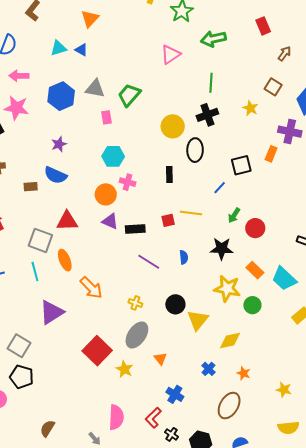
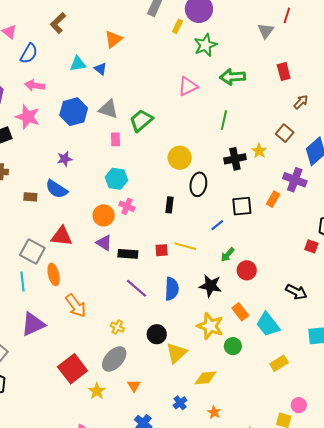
black cross: (207, 115) -> (235, 159), moved
blue semicircle: (184, 257) -> (172, 289), size x1.6

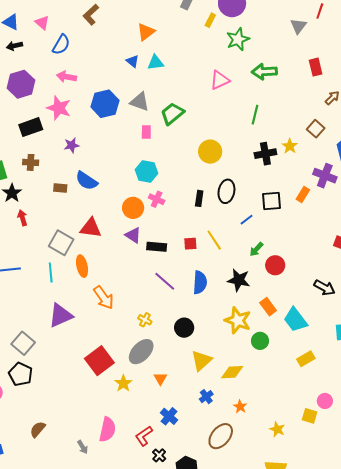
cyan triangle: (78, 64) -> (156, 63), moved
purple star: (65, 159) -> (72, 145), moved
black ellipse: (198, 184) -> (226, 191), moved
yellow line: (185, 246) -> (214, 240), turned 40
yellow triangle: (176, 353) -> (201, 361), moved

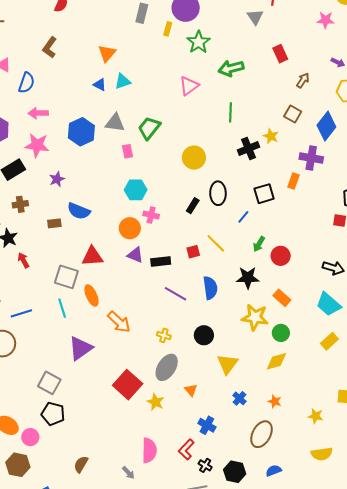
black rectangle: (199, 198) -> (193, 206), turned 35
cyan trapezoid: (295, 320) -> (328, 304), moved
yellow diamond: (232, 372) -> (276, 361), moved

